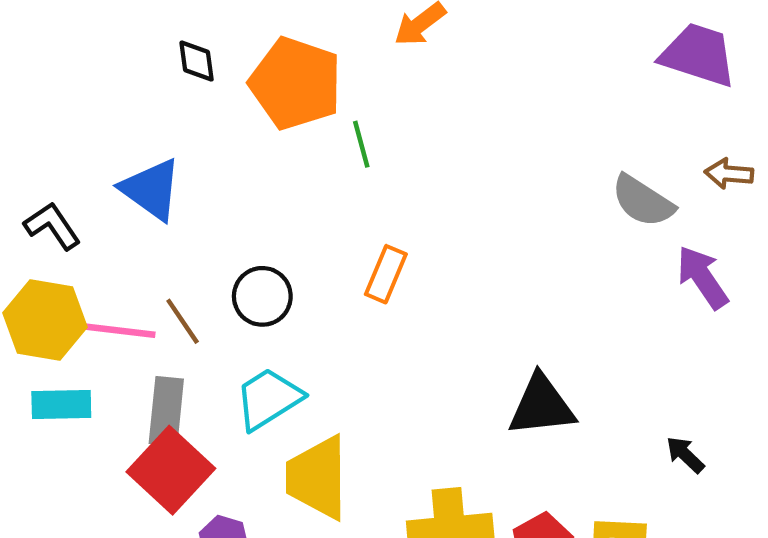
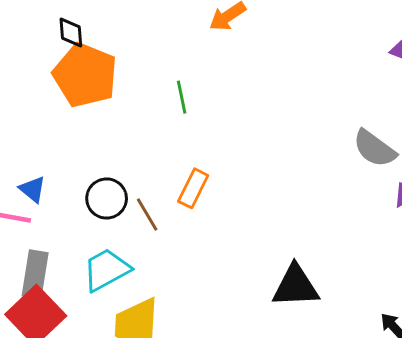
orange pentagon: (296, 83) -> (85, 75), moved
blue triangle: (151, 189) -> (33, 189), moved, size x0.6
brown line: (183, 321) -> (147, 215), moved

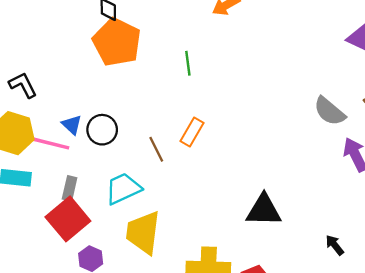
black circle: (107, 198) -> (102, 130), moved
gray rectangle: (35, 274) -> (70, 188), size x0.7

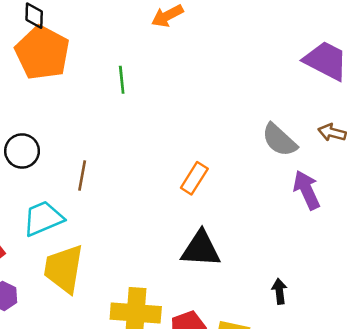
orange rectangle: (192, 132) -> (194, 178), moved
brown line: (156, 149) -> (82, 176), turned 35
black arrow: (335, 245) -> (279, 291), turned 30

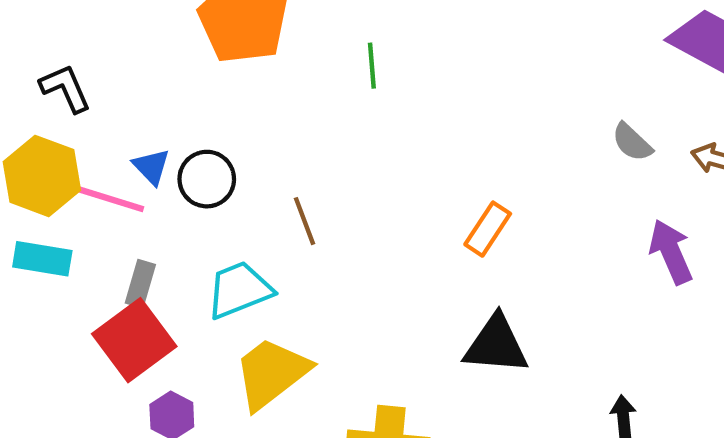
gray semicircle: (279, 140) -> (632, 142), moved, size x0.7
brown line: (82, 176) -> (304, 221), turned -32
yellow trapezoid: (64, 269) -> (271, 373), turned 42

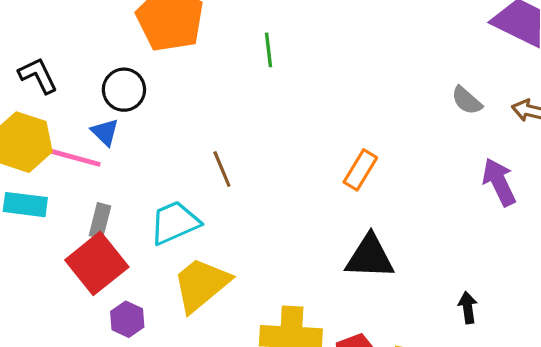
black circle: (207, 179) -> (124, 90), moved

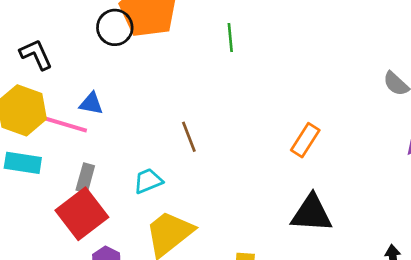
black circle: (124, 90) -> (115, 27), moved
blue triangle: (105, 132) -> (91, 104), turned -35
cyan trapezoid: (175, 223) -> (148, 181), size x0.7

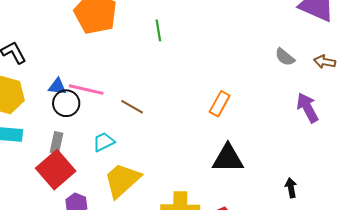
black circle: (115, 27) -> (66, 103), moved
pink line: (64, 124) -> (86, 90), moved
brown line: (189, 137) -> (132, 107), turned -35

